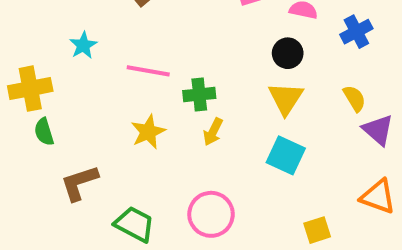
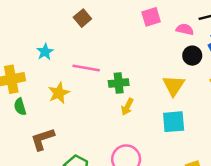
black circle: (288, 53) -> (192, 56), moved
yellow star: (148, 132) -> (59, 93), moved
cyan square: (286, 155) -> (174, 122), turned -30

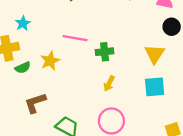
cyan star: (45, 52) -> (23, 23), moved
green semicircle: (20, 107) -> (23, 68), moved, turned -98
yellow arrow: (127, 107) -> (109, 84), moved

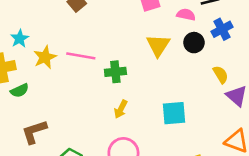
yellow triangle: (155, 54) -> (158, 45), moved
yellow star: (50, 61) -> (45, 57), moved

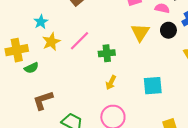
cyan star: (20, 39) -> (41, 22), moved
pink line: (81, 56) -> (80, 41), turned -55

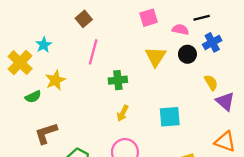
pink line: (80, 41) -> (93, 52), moved, turned -30
yellow star: (51, 42) -> (55, 80), moved
yellow cross: (17, 50) -> (20, 62), moved, turned -35

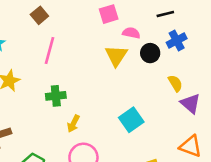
pink semicircle: (180, 29) -> (131, 33), moved
green cross: (118, 80) -> (56, 96), moved
yellow arrow: (123, 113) -> (73, 124), moved
cyan square: (170, 117) -> (131, 120), turned -30

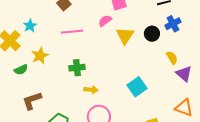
pink semicircle: (131, 33) -> (105, 21), moved, turned -48
pink line: (49, 51) -> (72, 32), turned 70
yellow arrow: (73, 124) -> (91, 90), turned -112

